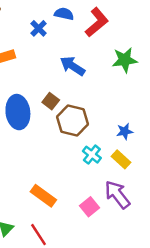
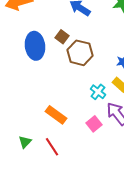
cyan cross: (92, 155) -> (98, 92), moved

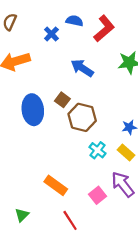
cyan cross: (98, 92) -> (97, 150), moved
red line: (52, 147) -> (70, 220), moved

